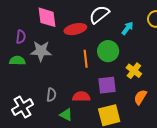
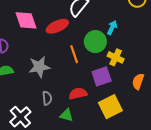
cyan arrow: (128, 28) -> (112, 28), moved
gray star: (41, 51) -> (39, 67), moved
yellow cross: (134, 71) -> (116, 57), moved

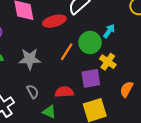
orange line: (74, 54) -> (67, 52), turned 42
gray semicircle: (47, 98) -> (33, 92), turned -32

